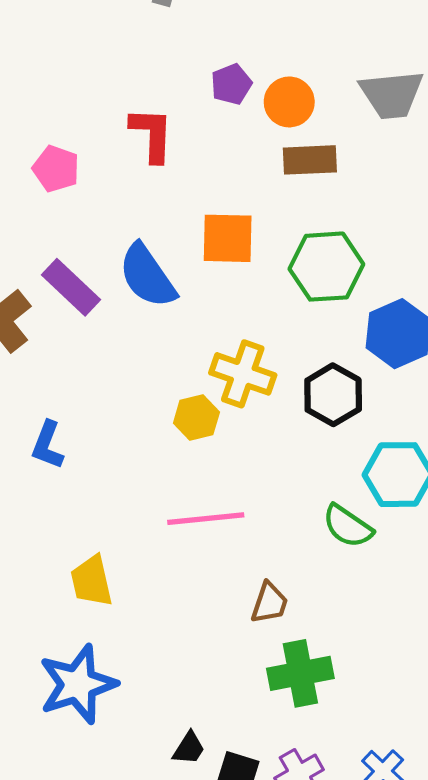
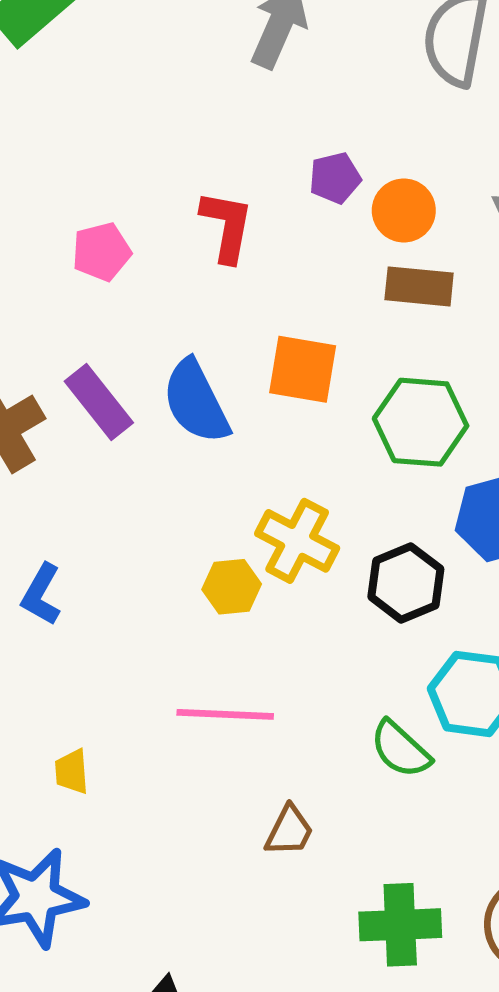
pink pentagon: (56, 169) -> (101, 252), turned 30
yellow trapezoid: (92, 581) -> (72, 772), size x0.7
green cross: (300, 673) -> (400, 925), moved

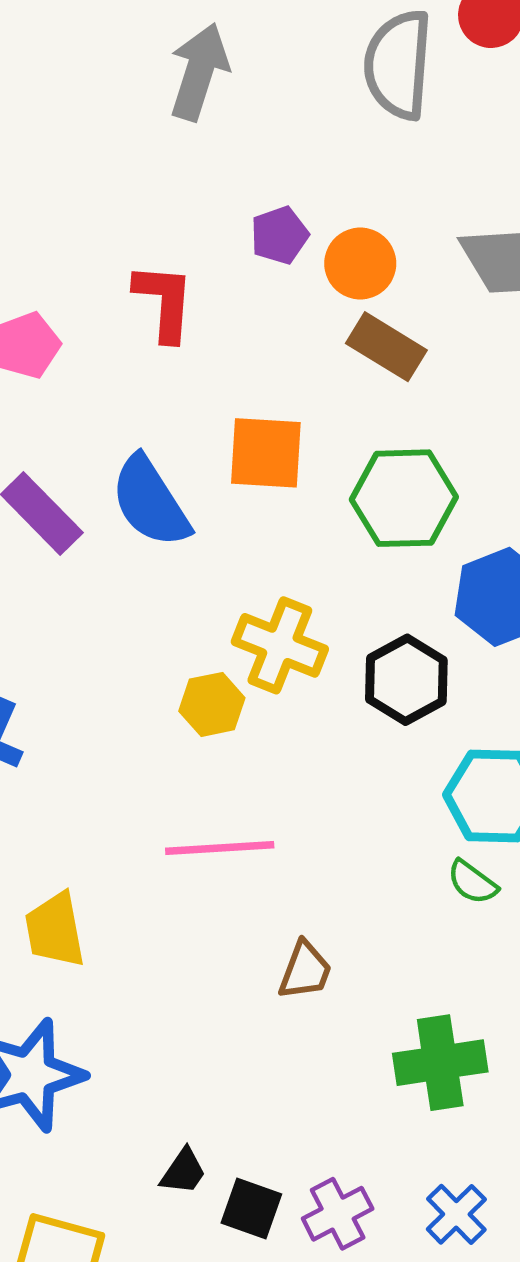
brown rectangle: (419, 286) -> (386, 347), turned 32
green semicircle: (400, 749) -> (472, 882), moved, size x0.7
yellow trapezoid: (72, 772) -> (55, 930), size x1.5

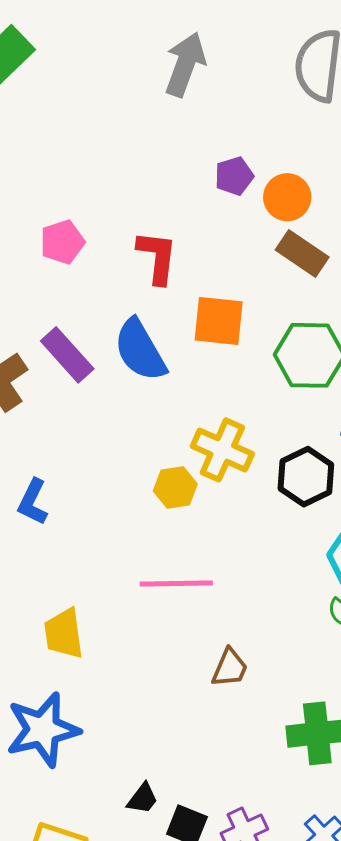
red L-shape: (164, 302) -> (157, 257), moved

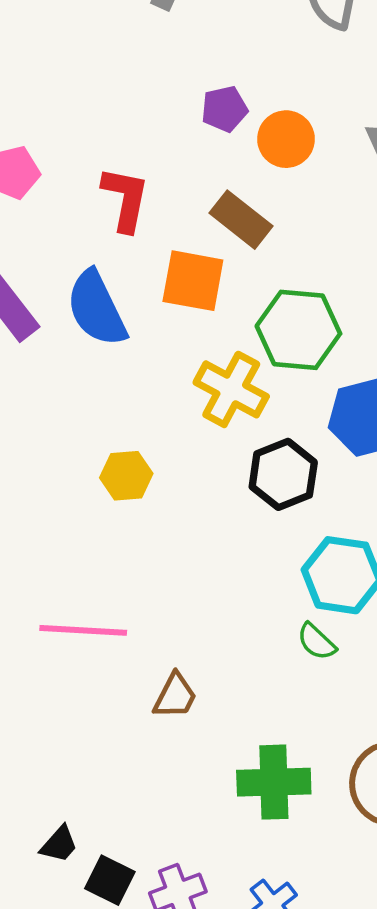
brown rectangle: (302, 254) -> (241, 220), moved
yellow cross: (222, 450) -> (231, 389), moved
pink line: (176, 584) -> (83, 630), moved

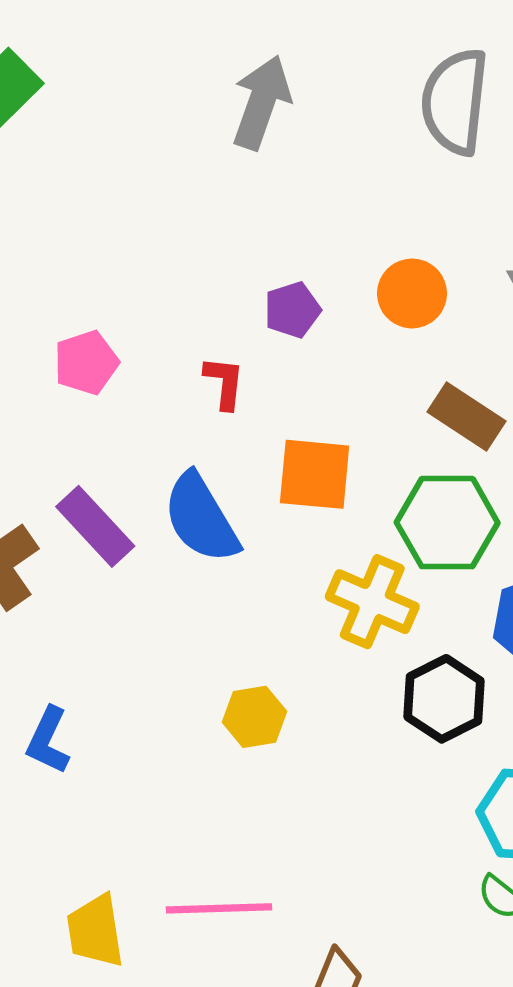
purple pentagon: (224, 109) -> (292, 310), moved
red L-shape: (125, 199) -> (224, 383), size x0.7
brown rectangle: (241, 220) -> (467, 417), moved

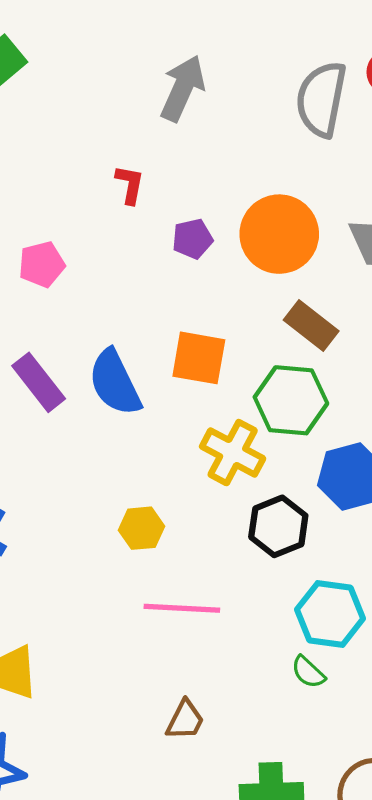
orange circle: (412, 293) -> (279, 234), size x1.6
red L-shape: (224, 383) -> (130, 185), moved
pink line: (219, 908) -> (182, 608), moved

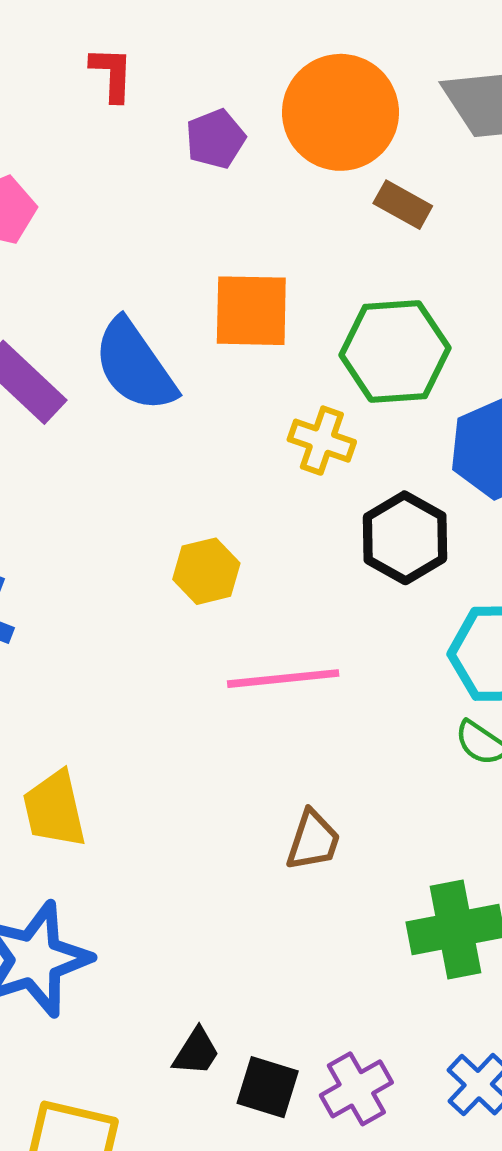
brown rectangle: (311, 325) -> (403, 205), moved, size x0.7
yellow cross: (233, 453) -> (322, 441), size x0.7

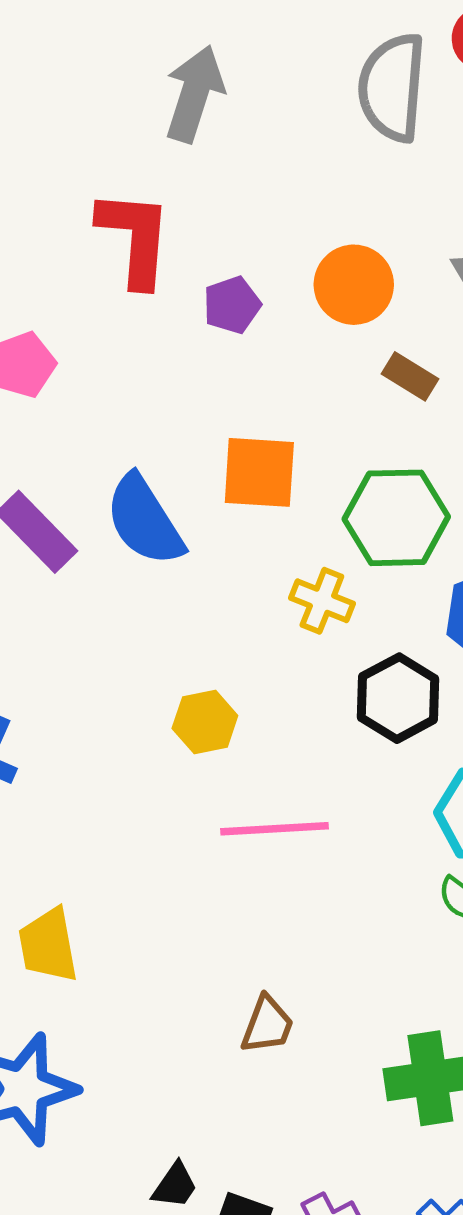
red L-shape: (112, 74) -> (135, 238), size x1.8
orange circle: (340, 112) -> (354, 285), size x0.7
brown trapezoid: (313, 840) -> (267, 1025), moved

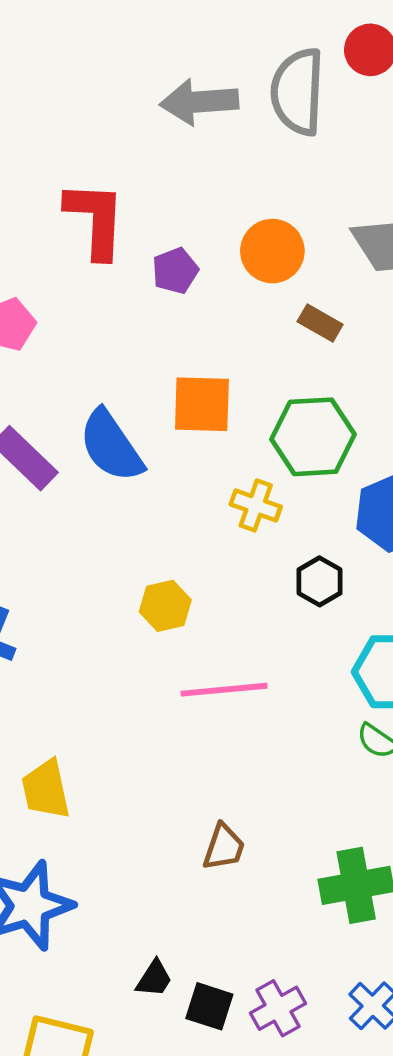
gray arrow: (194, 94) -> (199, 102), moved, turned -110
black hexagon: (398, 698) -> (320, 581), size x0.7

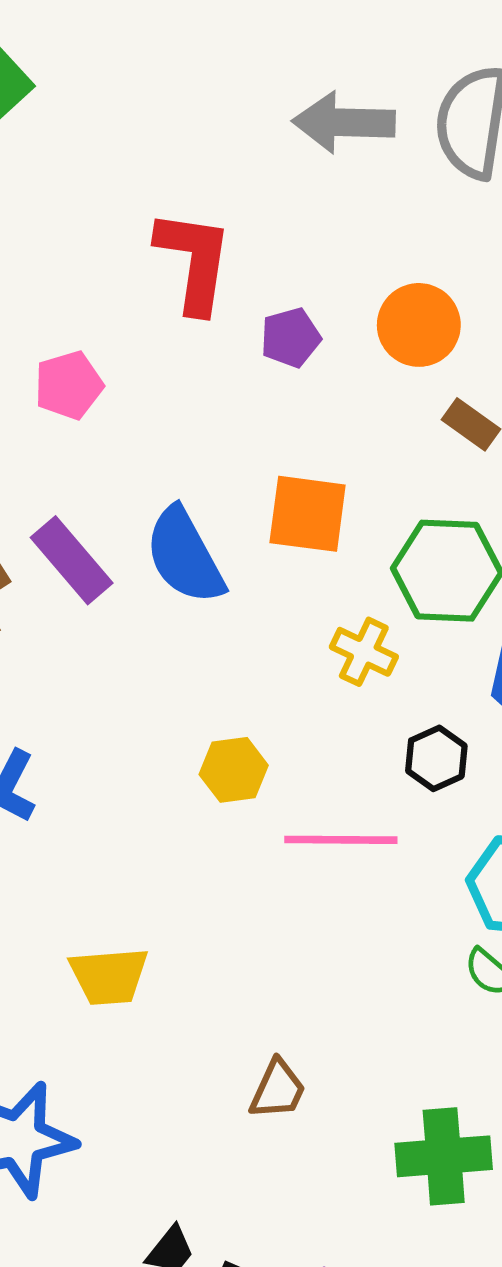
pink line: (224, 690) -> (341, 840), moved
yellow trapezoid: (46, 789) -> (109, 976), moved, turned -88

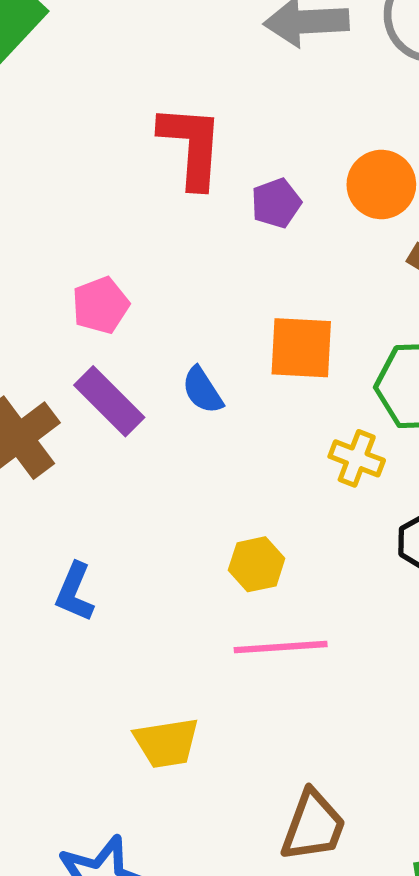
pink pentagon: (69, 385) -> (101, 305), moved
blue semicircle: (185, 556) -> (202, 390), size x0.6
pink line: (341, 840) -> (281, 647), moved
brown trapezoid: (278, 1089) -> (313, 826), size x1.4

